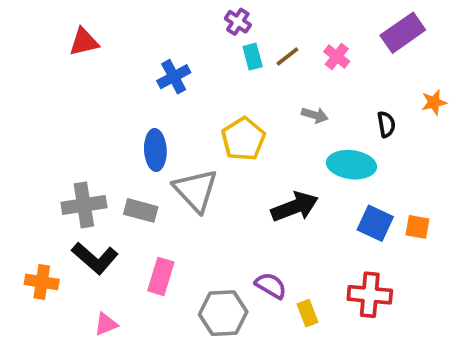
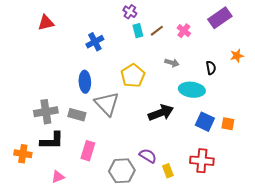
black L-shape: (95, 258) -> (52, 141), turned -40

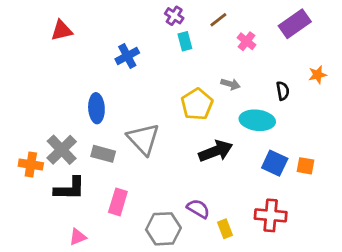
brown line: (157, 31) -> (218, 20), moved
yellow pentagon: (133, 76) -> (197, 104), moved
blue ellipse: (85, 82) -> (96, 108), moved
gray cross: (46, 112) -> (62, 150), turned -35
orange cross: (23, 154) -> (31, 164), moved

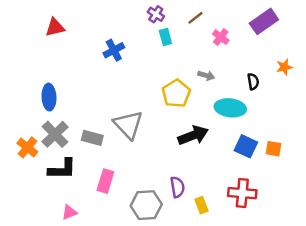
blue ellipse: (96, 108) -> (49, 97), moved
orange cross: (31, 164) -> (27, 147), turned 30
purple semicircle: (198, 209) -> (177, 187), turned 50

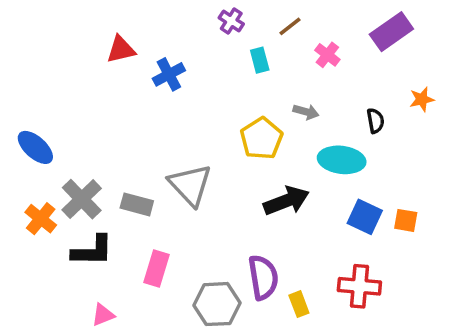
red triangle: (55, 27) -> (121, 49), moved
cyan rectangle: (165, 37) -> (260, 60), moved
blue ellipse: (49, 97) -> (35, 147), moved, turned -45
purple semicircle: (177, 187) -> (263, 277), size x1.4

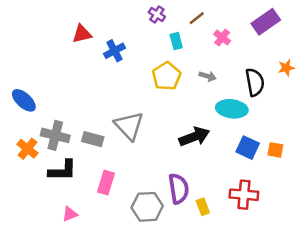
black semicircle: (375, 121) -> (255, 82), size x1.6
yellow pentagon: (261, 139) -> (167, 76), moved
gray cross: (82, 199) -> (55, 135), turned -32

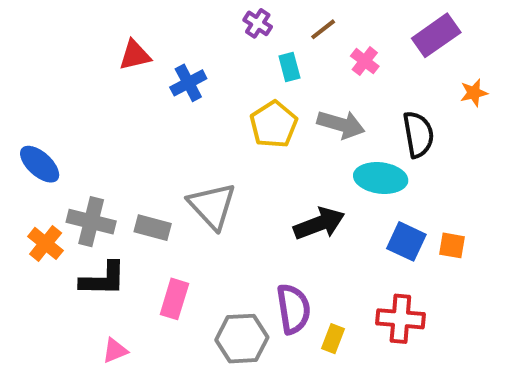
orange star: (286, 68) -> (474, 93), moved
gray arrow: (208, 76) -> (341, 124), size x1.6
yellow rectangle: (203, 207) -> (333, 339), turned 42

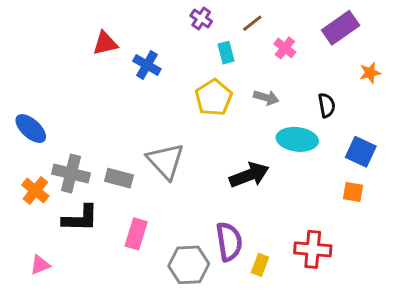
blue cross: (188, 83) -> (147, 65), turned -32
gray arrow: (341, 124) -> (266, 98), size x0.7
black semicircle: (418, 134) -> (327, 105), size x0.7
blue square: (406, 241) -> (361, 152), moved
pink triangle: (115, 351) -> (40, 265), moved

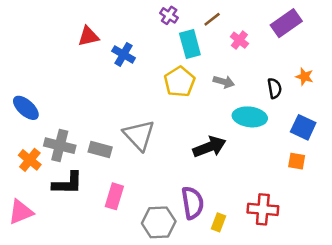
cyan rectangle: (226, 53) -> (190, 44), size x1.5
orange star: (370, 73) -> (304, 77), moved, turned 30
pink triangle: (40, 265) -> (21, 212), moved, size x1.5

